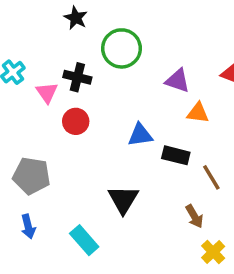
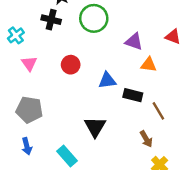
black cross: (77, 77) -> (51, 20), moved
pink triangle: (47, 93) -> (29, 63), moved
red circle: (76, 121) -> (71, 65), moved

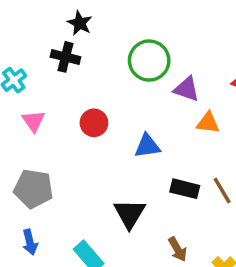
green circle: (94, 18) -> (149, 61), moved
black rectangle: (133, 95) -> (185, 189), moved
brown arrow: (146, 139) -> (178, 249), moved

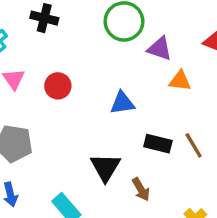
red circle: (94, 123) -> (58, 86), moved
brown arrow: (178, 249) -> (141, 189), moved

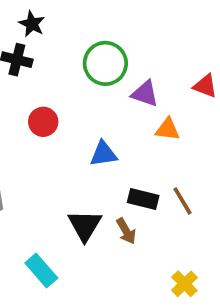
red circle: (58, 86) -> (43, 122), moved
brown arrow: (141, 189) -> (126, 231), moved

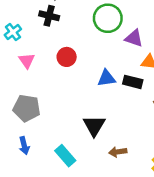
black rectangle: (143, 199) -> (133, 82), moved
brown arrow: (126, 231) -> (118, 152), moved, turned 112

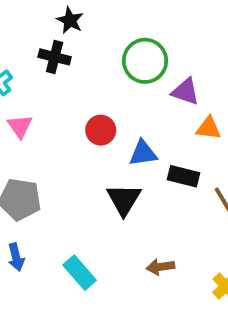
red circle: (67, 57) -> (101, 130), moved
black rectangle: (133, 82) -> (184, 176), moved
black triangle: (94, 126) -> (124, 199), moved

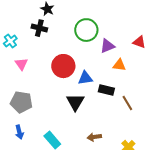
purple triangle: (185, 92) -> (107, 46), turned -42
red circle: (101, 130) -> (63, 66), size x1.5

